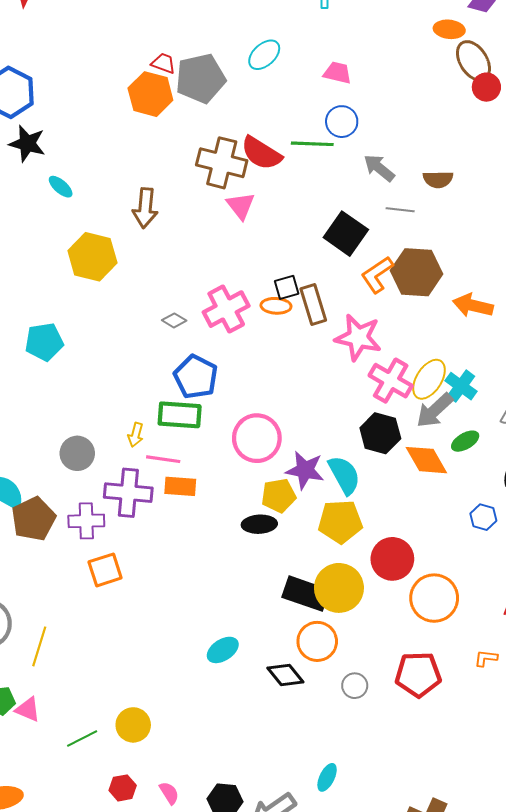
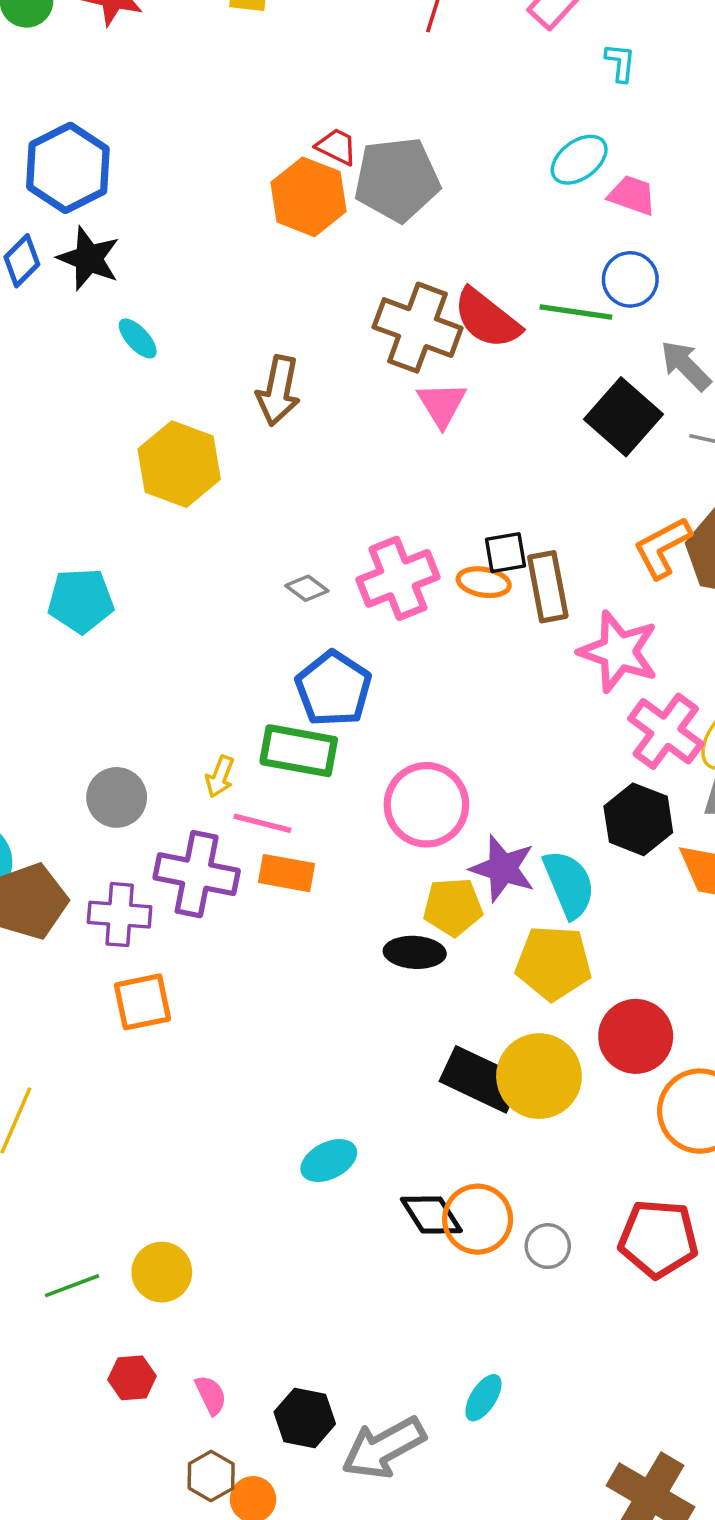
cyan ellipse: (264, 55) -> (579, 160), moved
black square: (346, 234) -> (623, 417), moved
orange circle: (317, 641) -> (478, 1219), moved

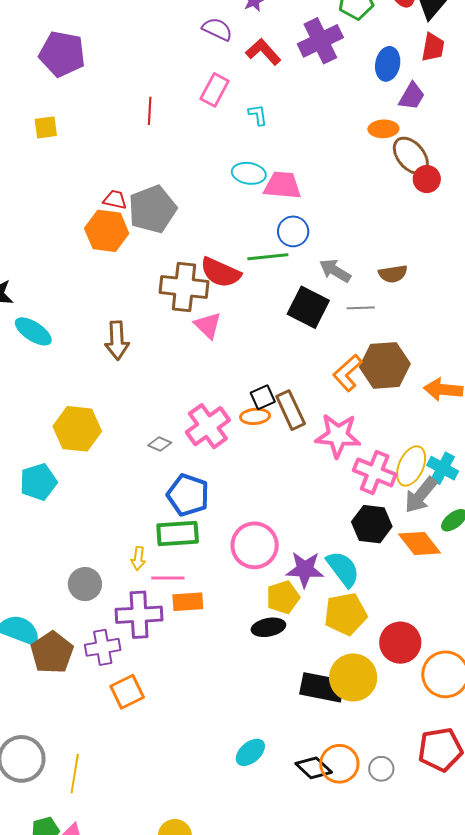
cyan ellipse: (579, 160) -> (249, 173), turned 60
pink trapezoid: (632, 195) -> (282, 185), size x1.4
cyan ellipse: (138, 338) -> (33, 331), size x1.5
yellow hexagon: (179, 464) -> (77, 429), moved

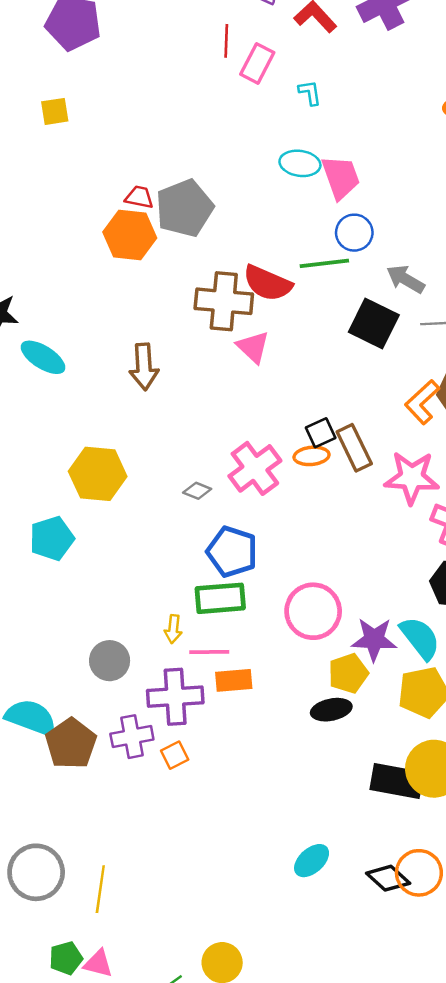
red line: (150, 111) -> (226, 41), moved
pink trapezoid: (282, 185) -> (341, 177), turned 66
orange square: (127, 692) -> (175, 755), moved, size x0.7

